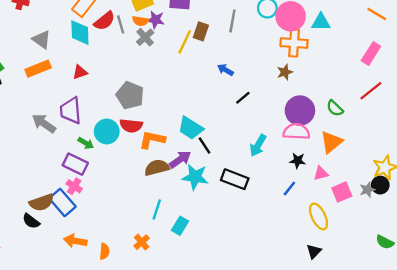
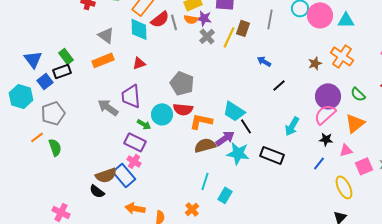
gray cross: (145, 37) -> (207, 36), moved
orange cross: (294, 43) -> (342, 56), moved, turned 30
pink semicircle: (296, 131) -> (325, 114), turned -45

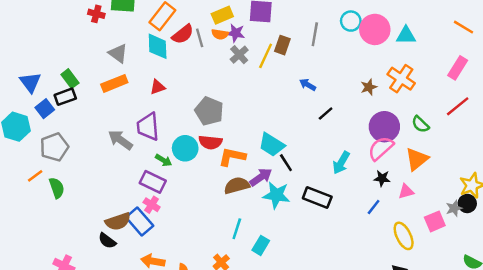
pink square: (364, 166) -> (435, 221), moved

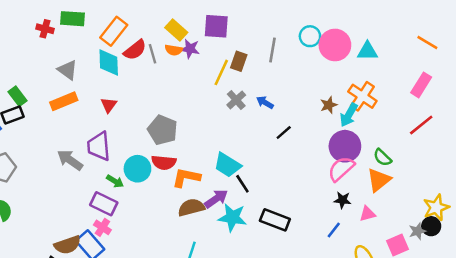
yellow rectangle: (222, 15) -> (176, 30), turned 65
gray cross: (239, 55) -> (236, 100), moved
red triangle: (158, 87) -> (109, 105), turned -35
green semicircle: (420, 124) -> (382, 157), moved
cyan arrow: (341, 163) -> (349, 115), moved

